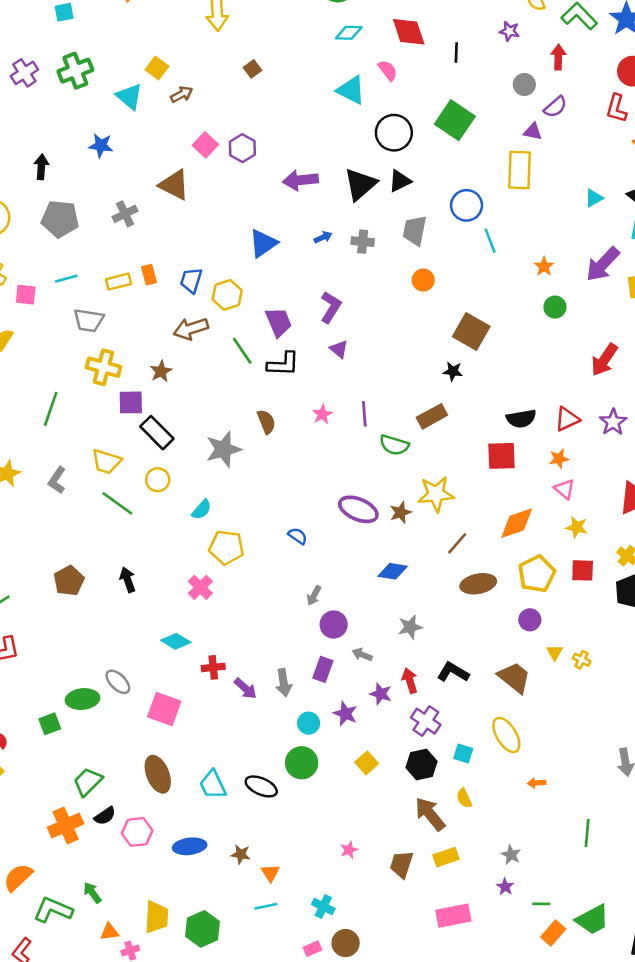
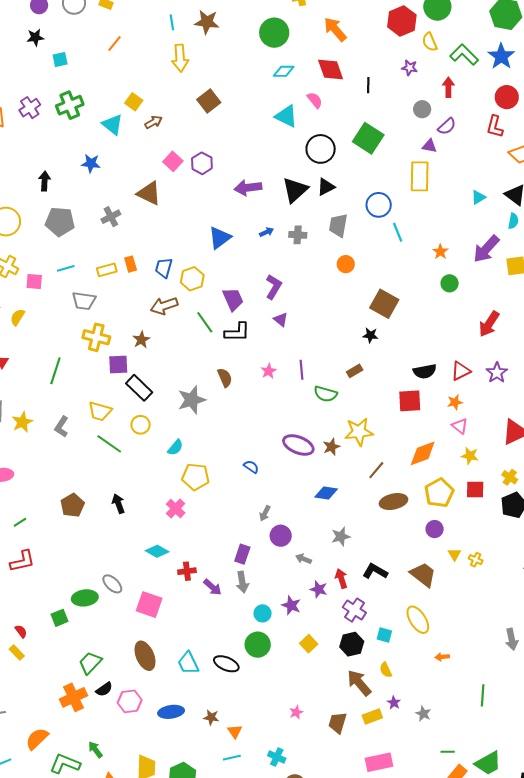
brown square: (253, 69) -> (209, 101), size x1.6
brown rectangle: (432, 416) -> (355, 371), size x0.7
purple rectangle: (323, 669) -> (242, 554), moved
purple star: (505, 887) -> (394, 703), moved

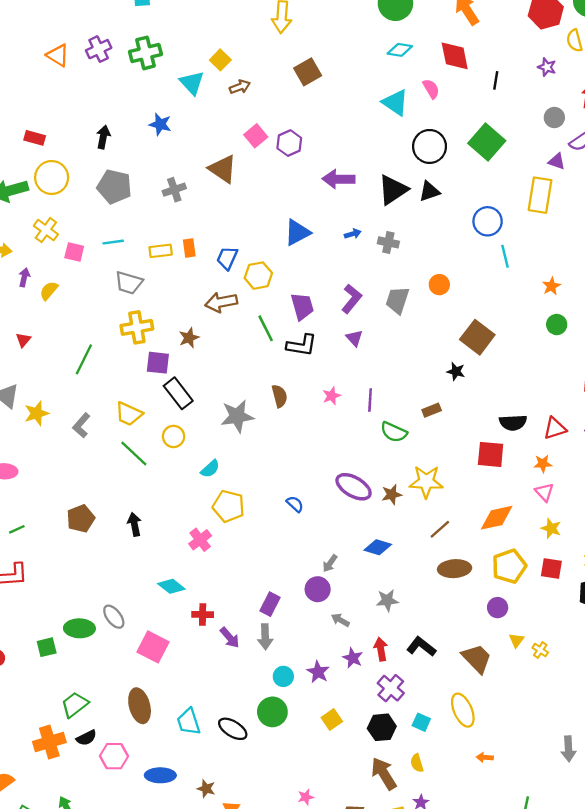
gray trapezoid: (338, 225) -> (397, 300), moved
yellow cross: (96, 337) -> (137, 327), turned -32
gray arrow: (265, 513) -> (330, 563), moved

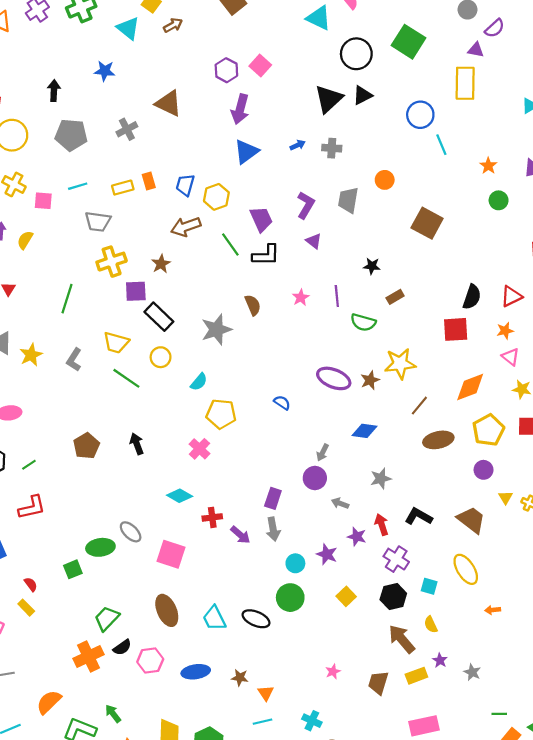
pink square: (256, 136) -> (260, 65), moved
purple arrow: (339, 179) -> (240, 109), moved, turned -68
black star: (456, 371) -> (372, 266), moved
black semicircle: (513, 423) -> (472, 297), turned -60

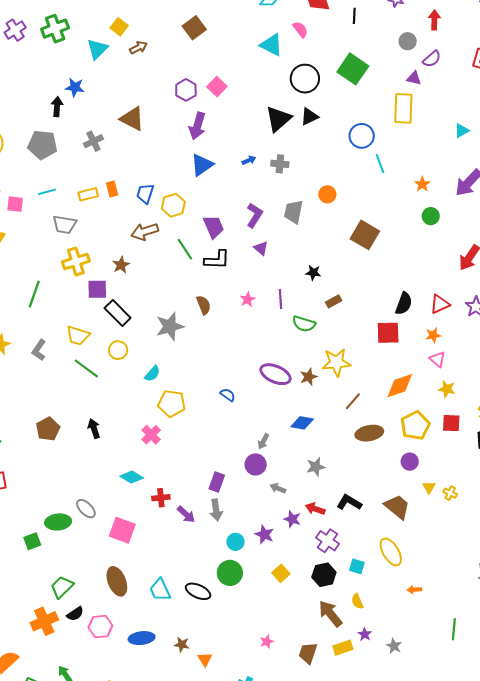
cyan triangle: (128, 28) -> (97, 49), turned 35
black arrow: (54, 91) -> (57, 107), moved
red arrow: (382, 525) -> (315, 509), turned -54

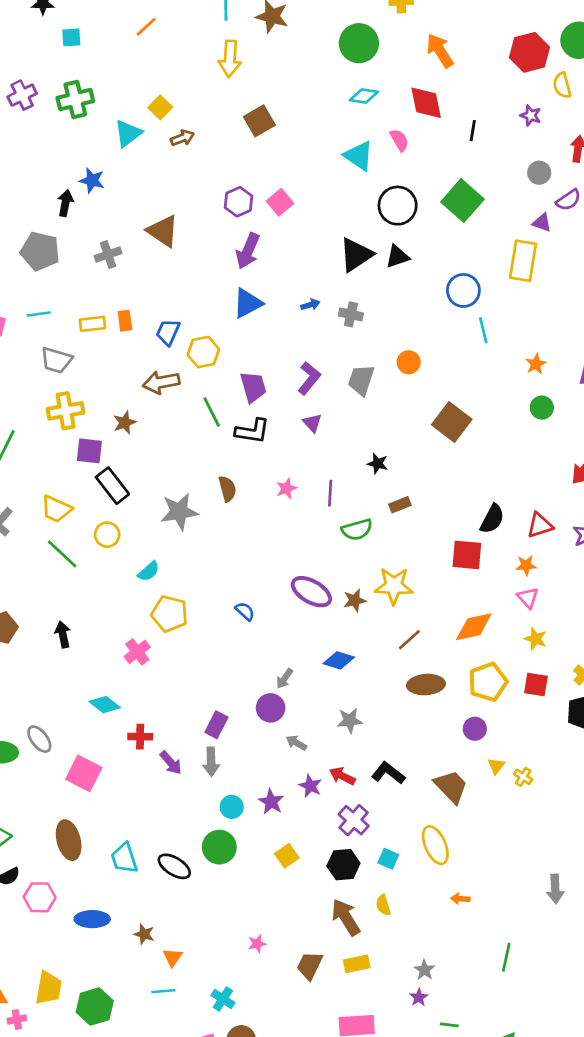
green semicircle: (304, 324) -> (357, 530), turned -40
purple star: (365, 634) -> (419, 997), moved

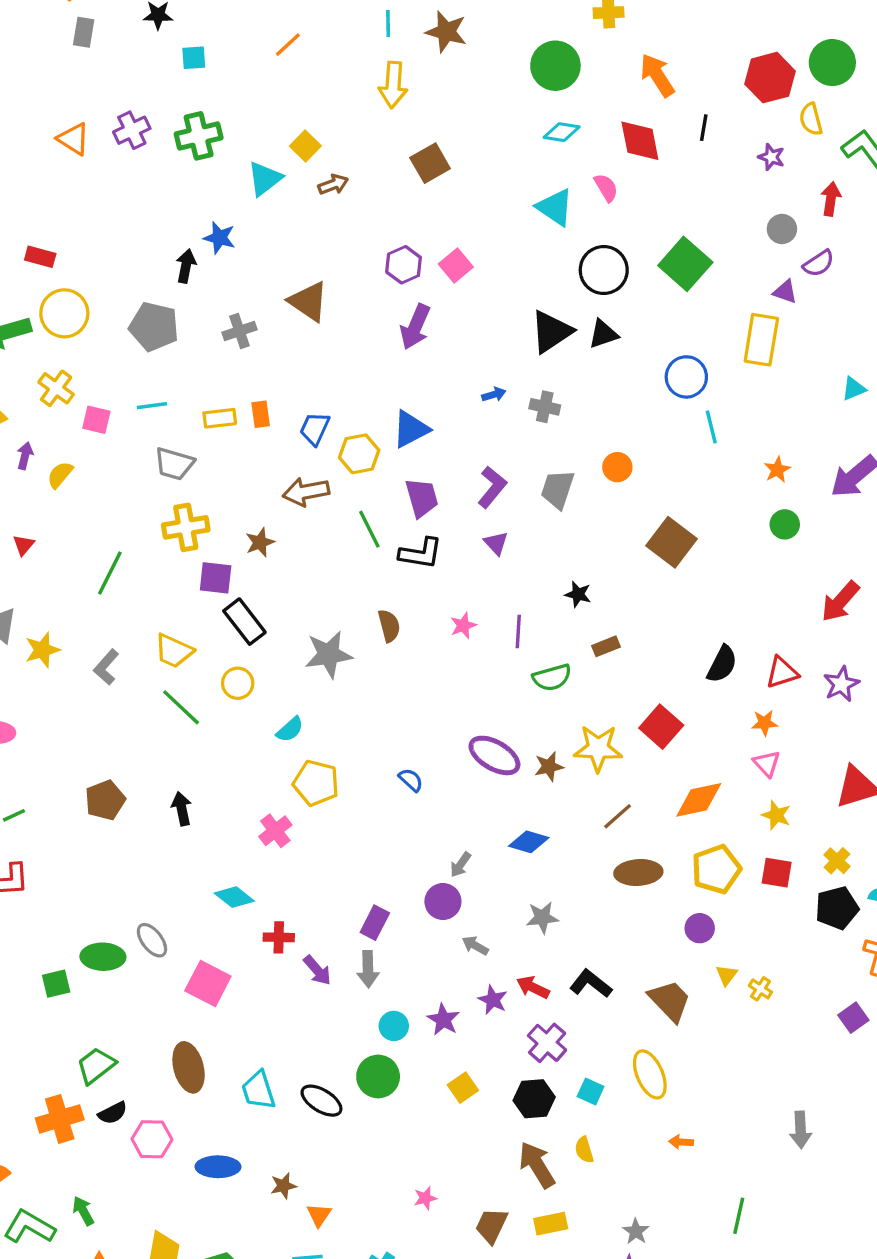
black line: (473, 131) -> (704, 128), moved
blue triangle: (248, 303) -> (411, 429), moved
red square: (467, 555) -> (661, 727), moved, turned 36
brown star: (144, 934) -> (283, 1186), turned -30

